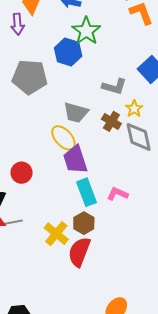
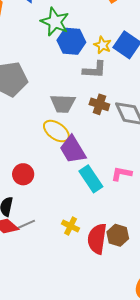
blue hexagon: (68, 52) -> (71, 41), moved
yellow star: (134, 109) -> (103, 45), moved
brown hexagon: (84, 223) -> (118, 235), moved
yellow cross: (56, 234) -> (71, 226), size x0.7

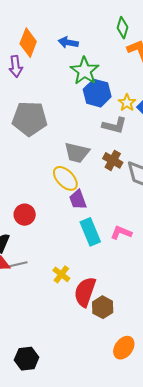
purple trapezoid: (73, 150) -> (78, 200), size x0.7
brown hexagon: (118, 235) -> (103, 307), moved

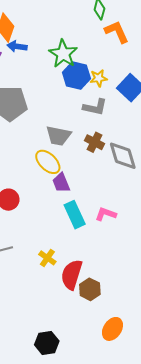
blue arrow: (68, 42) -> (17, 46), moved
yellow star: (127, 103) -> (99, 78), moved, turned 30
black hexagon: (27, 359) -> (47, 343), moved

